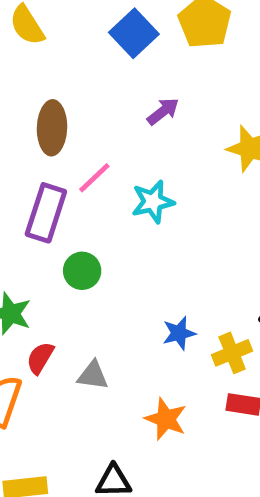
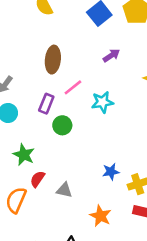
purple rectangle: (46, 213) -> (46, 104), size x0.7
green circle: (82, 271) -> (62, 125), moved

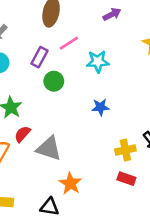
blue star: (111, 172) -> (100, 107), moved
gray triangle: (64, 190) -> (49, 148), size x1.5
orange star: (100, 216) -> (70, 183), moved

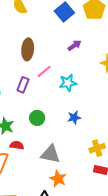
green circle: (54, 81) -> (37, 118), moved
red semicircle: (22, 134) -> (17, 145), turned 64
gray triangle: (49, 148) -> (50, 154), moved

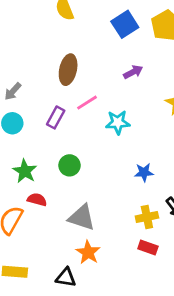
blue star: (74, 118) -> (144, 172), moved

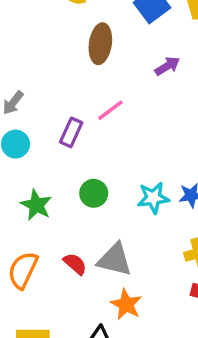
brown ellipse: (68, 70) -> (100, 44), moved
cyan star: (118, 122) -> (153, 198), moved
red semicircle: (37, 200) -> (75, 264), moved, turned 30

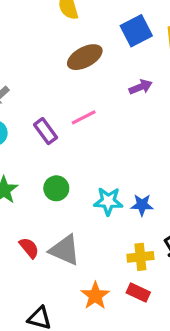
brown ellipse: (100, 44) -> (85, 57), turned 44
purple rectangle: (71, 132) -> (46, 131), turned -70
orange star: (126, 304) -> (95, 296), moved

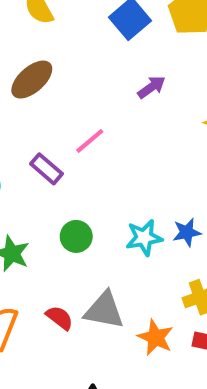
brown ellipse: (85, 57) -> (32, 80), moved
orange star: (95, 296) -> (155, 337), moved

